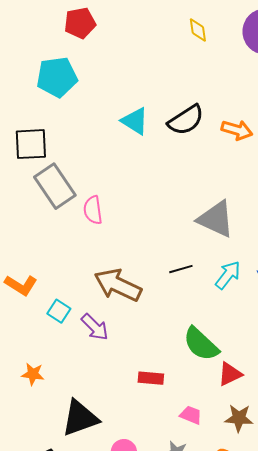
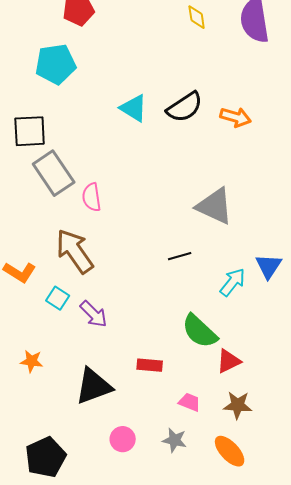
cyan arrow: (228, 275) -> (233, 282), moved
brown arrow: (118, 285) -> (75, 251), moved, turned 30
black triangle: (80, 418) -> (94, 386), moved

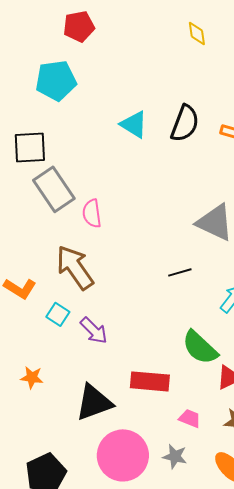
black semicircle: (185, 107) -> (185, 123), turned -36
red rectangle: (150, 365) -> (150, 381), size x1.5
pink circle: (123, 439) -> (123, 455), size x2.0

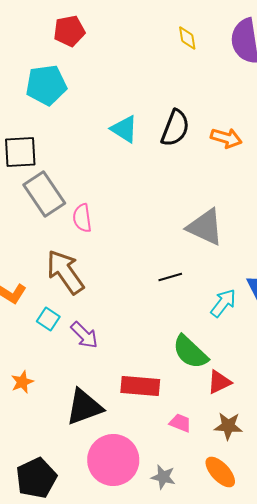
orange star: (32, 377) -> (22, 382), turned -30
gray star: (175, 456) -> (163, 477), moved

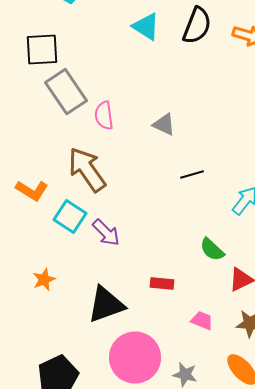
gray triangle: (205, 227) -> (164, 125), moved, size x0.6
cyan square: (48, 319) -> (70, 217), size x1.4
green semicircle: (190, 352) -> (212, 250), size x0.7
red rectangle: (140, 386) -> (162, 284), size x0.6

